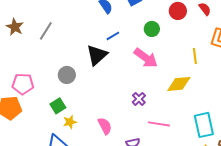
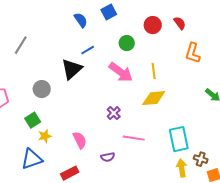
yellow line: (195, 56) -> (154, 71), moved

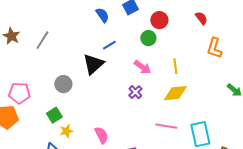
red circle: (153, 25) -> (159, 20), moved
pink arrow: (121, 72) -> (142, 67), size x0.7
purple cross: (114, 113) -> (135, 92), moved
pink line: (134, 138) -> (166, 126), moved

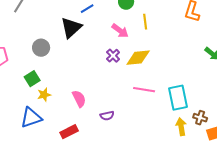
yellow line: (175, 66) -> (145, 22), moved
yellow diamond: (175, 93) -> (138, 58), moved

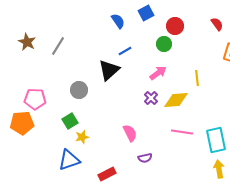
yellow line: (145, 22) -> (197, 78), moved
pink arrow: (120, 31) -> (158, 73), turned -72
pink semicircle: (79, 99) -> (130, 133), moved

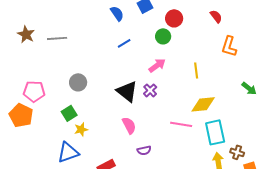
gray line: (58, 46) -> (57, 38), turned 54
black triangle: (109, 70) -> (127, 91), moved, turned -40
yellow diamond: (176, 100) -> (203, 104), moved
orange pentagon: (22, 123) -> (21, 115), turned 30

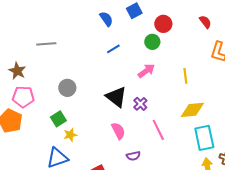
brown star: (26, 34) -> (17, 71), moved
purple cross: (150, 90) -> (140, 104), moved
pink line: (181, 124) -> (158, 130), moved, turned 55

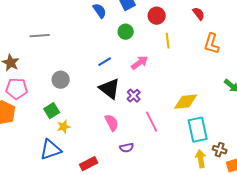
green circle: (152, 42) -> (126, 32), moved
blue line: (113, 49) -> (105, 62), moved
yellow line: (185, 76) -> (168, 41), moved

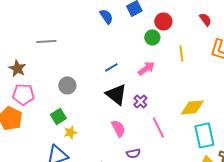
green circle: (126, 32) -> (152, 37), moved
yellow line: (168, 41) -> (181, 53), moved

